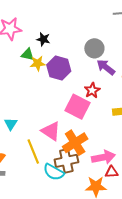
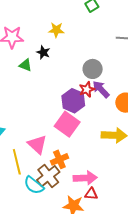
yellow star: (38, 63) -> (56, 30), moved
purple hexagon: (59, 68) -> (73, 101), moved
red star: (92, 90) -> (87, 89), moved
orange cross: (75, 143) -> (59, 159), size x0.7
brown cross: (66, 161) -> (48, 176), turned -35

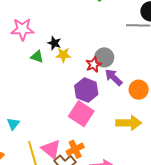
yellow star: (56, 30) -> (63, 55), moved
red star: (87, 89) -> (94, 65), moved
pink triangle: (37, 144) -> (51, 149), moved

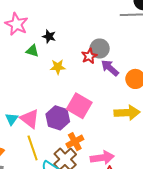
pink star: (22, 29) -> (16, 24), turned 30
yellow star: (63, 55) -> (58, 67), moved
purple hexagon: (86, 90) -> (58, 118), moved
pink triangle: (51, 149) -> (30, 119), moved

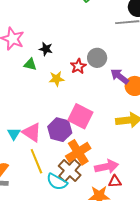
red star: (89, 56) -> (78, 66), moved
purple arrow: (110, 68) -> (119, 76), moved
orange cross: (75, 142) -> (78, 152), size x1.4

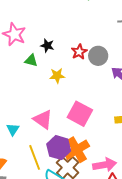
red star: (78, 66) -> (79, 52), moved
purple hexagon: (60, 130) -> (59, 148), moved
pink triangle: (32, 132) -> (43, 120), moved

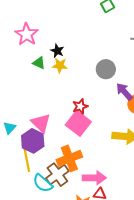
red star: (79, 52) -> (80, 106), moved
yellow star: (57, 76) -> (60, 65), moved
purple hexagon: (59, 148) -> (33, 141), moved

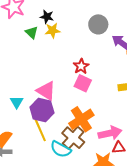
green triangle: (39, 63) -> (32, 32), turned 32
pink square: (78, 123) -> (83, 83), size x0.7

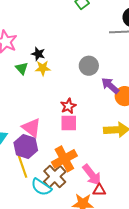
pink square: (83, 83) -> (69, 123), turned -30
pink arrow: (110, 133) -> (92, 175), turned 60

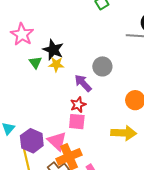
black star: (38, 54) -> (53, 50), size x1.5
purple arrow: (110, 86) -> (83, 83), moved
pink triangle: (32, 128) -> (57, 141), moved

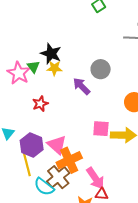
pink star: (22, 34) -> (19, 73), moved
red star: (78, 105) -> (40, 104), moved
pink square: (77, 122) -> (101, 129), moved

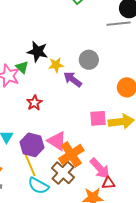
yellow star: (54, 68) -> (56, 65), moved
cyan semicircle: (44, 187) -> (38, 186), moved

